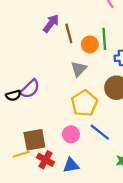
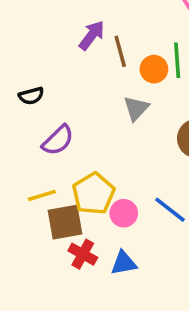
black semicircle: (13, 95) -> (31, 96), moved
yellow pentagon: (84, 103) -> (93, 194), moved
yellow line: (21, 154) -> (42, 195), moved

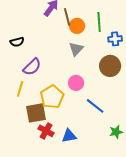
orange circle: (154, 69) -> (77, 26), moved
yellow line: (42, 195) -> (20, 89), moved, turned -56
pink circle: (124, 213) -> (76, 83), moved

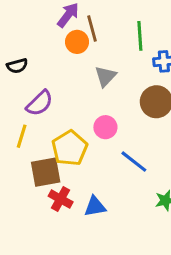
orange circle: (77, 26) -> (77, 42), moved

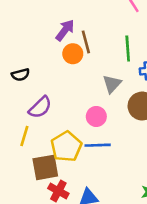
gray triangle: (105, 76) -> (112, 84), moved
pink circle: (105, 127) -> (96, 116), moved
blue line: (134, 162) -> (98, 145), moved, turned -40

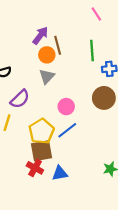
gray triangle: (112, 84) -> (47, 76), moved
blue line: (98, 145) -> (67, 130), turned -36
brown square: (45, 167) -> (41, 151), moved

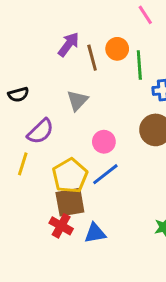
orange circle: (47, 55) -> (117, 49), moved

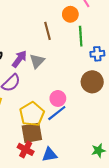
purple arrow: (68, 44) -> (19, 59), moved
orange circle: (117, 49) -> (70, 14), moved
pink circle: (104, 142) -> (58, 98), moved

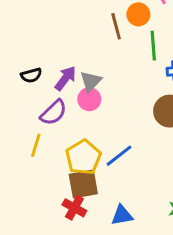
brown line: (47, 31) -> (116, 26), moved
pink circle: (58, 98) -> (89, 99), moved
blue triangle: (50, 155) -> (122, 215), moved

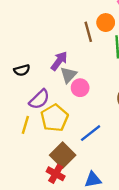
purple arrow: (65, 78) -> (59, 61), moved
pink circle: (89, 99) -> (80, 88), moved
yellow pentagon: (83, 157) -> (54, 118), moved
brown square: (83, 184) -> (63, 155), turned -35

